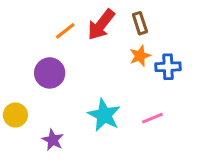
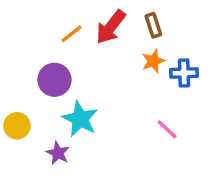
cyan star: (104, 115) -> (80, 119), moved
pink line: (152, 118) -> (167, 129), turned 65

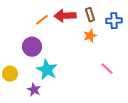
red arrow: (111, 27) -> (65, 16), turned 50
blue cross: (184, 73) -> (114, 21), moved
pink line: (167, 129) -> (107, 69), moved

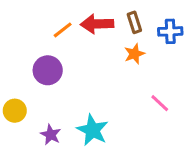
cyan star: (47, 70) -> (93, 130), moved

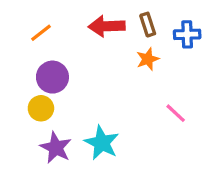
orange line: (63, 30) -> (41, 33), moved
yellow circle: (15, 111) -> (41, 108), moved
purple star: (51, 135) -> (56, 148), size x1.4

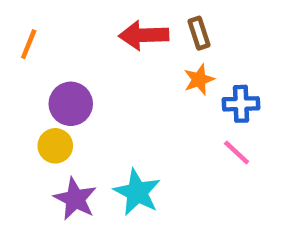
orange line: (41, 33) -> (29, 44), moved, turned -30
blue cross: (187, 34) -> (241, 104), moved

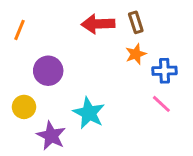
yellow circle: (55, 146) -> (24, 107), moved
cyan star: (137, 192) -> (89, 113), moved

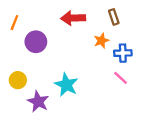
brown rectangle: (136, 22) -> (114, 17), moved
purple circle: (48, 71) -> (36, 42), moved

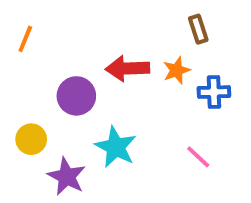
red arrow: (73, 18) -> (127, 68), moved
purple circle: (36, 42) -> (76, 96), moved
pink line: (121, 78) -> (198, 157), moved

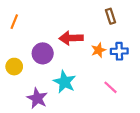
orange star: (177, 70) -> (98, 50), moved
yellow circle: (31, 139) -> (14, 67), moved

